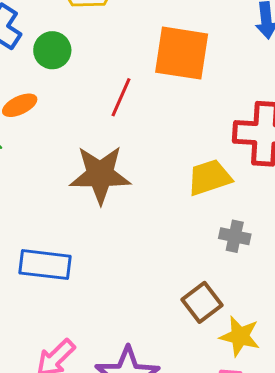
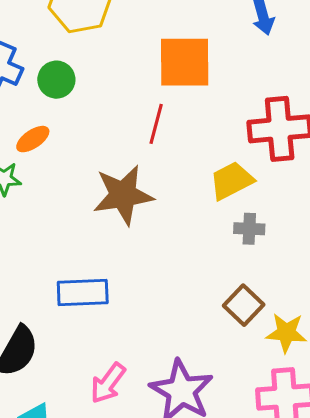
red line: (121, 97) -> (156, 124), moved
gray cross: (235, 236) -> (249, 229), moved

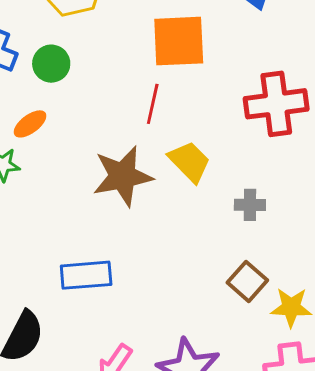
yellow trapezoid: (232, 181) -> (189, 162), moved, turned 75

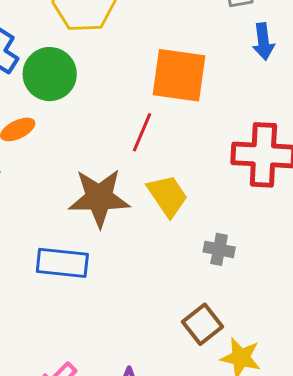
green circle: (51, 64) -> (50, 74), size x1.4
blue rectangle: (86, 275) -> (62, 263), moved

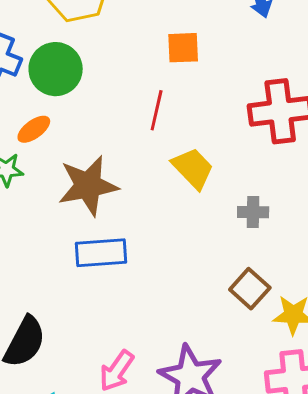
orange square: (179, 75) -> (183, 48), size x0.6
brown star: (99, 198) -> (88, 186), moved

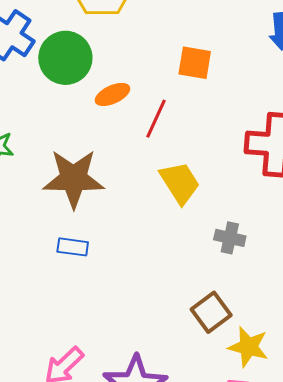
orange ellipse: (34, 129) -> (113, 94), moved
blue rectangle: (101, 253) -> (73, 247), size x0.6

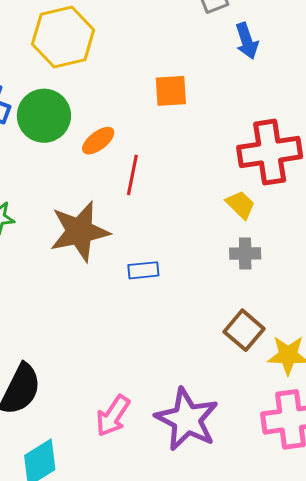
red line: (156, 119) -> (132, 175), moved
yellow trapezoid: (180, 183) -> (240, 205), moved, size x0.7
blue rectangle: (73, 247) -> (143, 270), moved

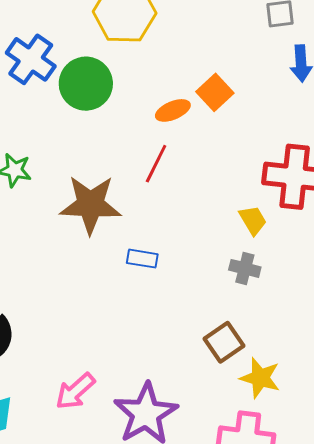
orange square: (171, 91) -> (215, 92), turned 36
orange ellipse: (98, 141) -> (173, 110), moved

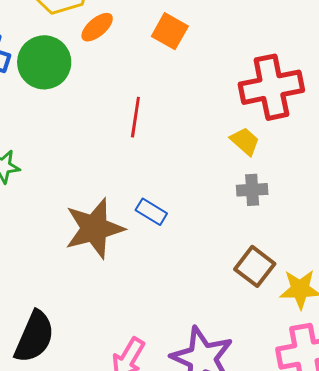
orange ellipse: (173, 110) -> (97, 27), moved
brown star: (90, 205) -> (94, 228), moved
blue rectangle: (142, 259) -> (151, 212), turned 40

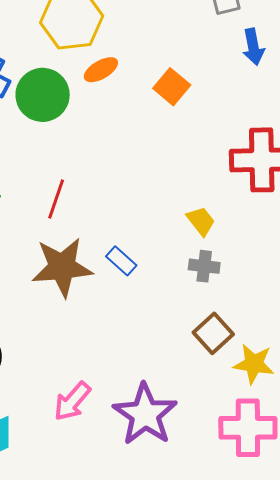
red line: (135, 117) -> (56, 199), moved
yellow trapezoid: (245, 141) -> (201, 221), moved
gray cross: (252, 190) -> (204, 266), moved

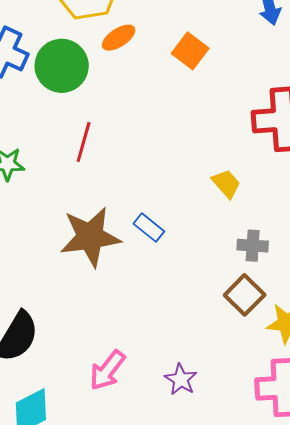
red line: (56, 199) -> (84, 142), moved
gray cross: (204, 266) -> (253, 246), moved
purple star: (145, 414) -> (181, 379), size x0.5

